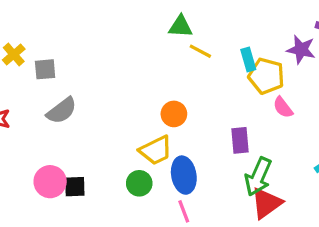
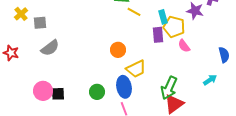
purple rectangle: (240, 140) -> (158, 35), moved
yellow trapezoid: (156, 150) -> (136, 69), moved

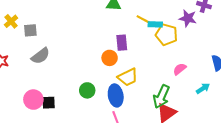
yellow line: (134, 12) -> (143, 19), moved
cyan rectangle: (163, 17) -> (155, 24), turned -72
purple rectangle: (158, 35) -> (122, 43), moved
pink semicircle: (184, 46) -> (180, 69), moved, turned 88
green circle: (97, 92) -> (87, 90), moved

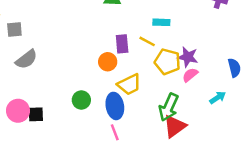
purple star: (188, 18) -> (188, 57), moved
yellow line: (143, 19) -> (147, 41), moved
yellow pentagon: (166, 35) -> (167, 62), moved

